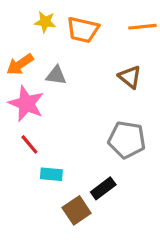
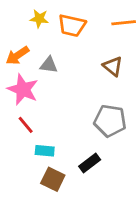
brown square: (77, 210) -> (53, 179), moved, turned -30

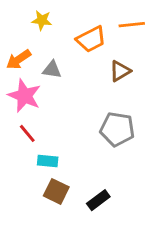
orange trapezoid: (72, 25) -> (91, 39), moved, turned -40
brown triangle: (113, 66) -> (120, 71), turned 50
black rectangle: (90, 163) -> (98, 200), moved

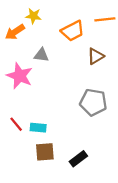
orange arrow: (19, 59) -> (15, 32), moved
red line: (27, 133) -> (16, 124), moved
brown square: (56, 191) -> (45, 152), turned -30

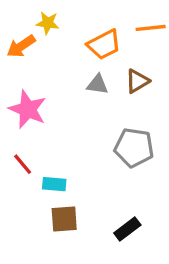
gray triangle: (41, 55) -> (97, 84), moved
red line: (16, 124) -> (23, 164), moved
black rectangle: (78, 159) -> (127, 229), moved

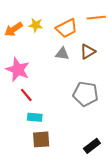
yellow star: (48, 23) -> (36, 25), moved
red line: (23, 164) -> (26, 95), moved
black rectangle: (127, 229) -> (92, 146), moved

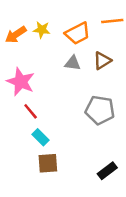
cyan rectangle: (35, 117) -> (40, 137), turned 40

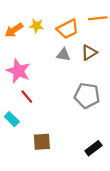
cyan rectangle: (40, 137) -> (12, 119), moved

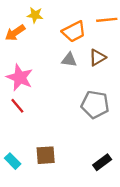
yellow star: (37, 26) -> (35, 15), moved
red line: (27, 97) -> (17, 106), moved
cyan rectangle: (12, 119) -> (13, 161), moved

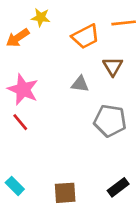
brown triangle: (97, 57) -> (113, 66), turned -30
gray triangle: (69, 60) -> (80, 84), moved
brown square: (46, 155) -> (65, 193), moved

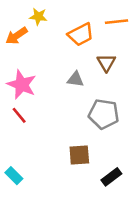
brown square: (65, 193) -> (79, 155), moved

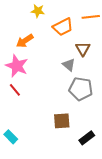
yellow star: (38, 17) -> (38, 11), moved
orange arrow: (16, 36) -> (25, 41), moved
gray triangle: (75, 79) -> (69, 65), moved, turned 32

